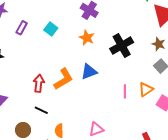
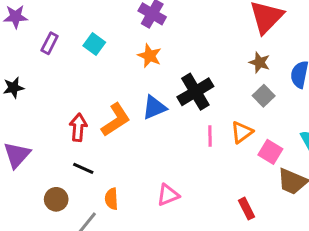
black cross: (122, 46) -> (195, 92), moved

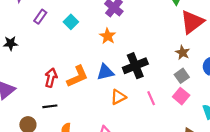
orange triangle: (242, 132) -> (118, 97), moved
pink line: (210, 136) -> (151, 98), moved, turned -32
pink square: (270, 152) -> (181, 96), moved
black line: (83, 168) -> (50, 106), turned -40

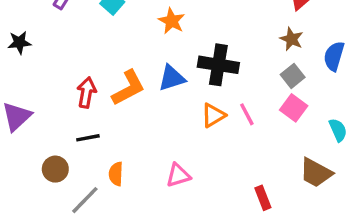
black cross: (135, 66) -> (218, 65), turned 35
orange triangle: (118, 97) -> (213, 115), moved

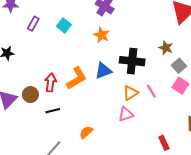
brown star: (291, 39) -> (166, 48), moved
brown circle: (55, 169) -> (30, 95), moved
orange semicircle: (116, 174) -> (86, 132), moved, turned 48
pink triangle: (178, 175) -> (126, 114), moved

